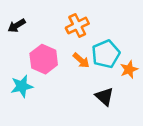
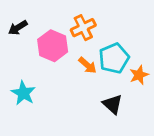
pink hexagon: (44, 59) -> (53, 46), moved
cyan star: (22, 86) -> (23, 93), turned -30

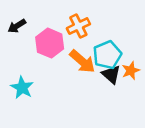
orange arrow: (87, 65) -> (82, 61), size x1.5
black triangle: (113, 104) -> (111, 74), moved

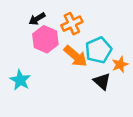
black arrow: (17, 26) -> (37, 19), moved
black triangle: (111, 74) -> (102, 81), moved

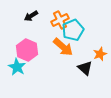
pink hexagon: (45, 39) -> (27, 50), moved
cyan pentagon: (98, 50) -> (73, 30), moved

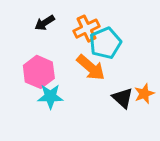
orange star: (100, 54) -> (144, 94), moved
cyan star: (17, 67) -> (50, 96), moved, turned -30

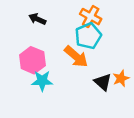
black arrow: (45, 23) -> (37, 19), turned 56
orange cross: (86, 29) -> (91, 17), moved, turned -35

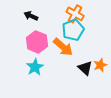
pink hexagon: (32, 60) -> (37, 42), moved
cyan star: (42, 81) -> (35, 67), turned -30

